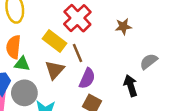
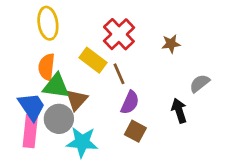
green triangle: (22, 64) -> (56, 86), size x1.5
brown triangle: (55, 70) -> (77, 100), moved

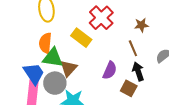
brown line: (119, 74) -> (133, 48), moved
black arrow: (179, 111) -> (138, 71), moved
brown square: (135, 131) -> (129, 88), moved

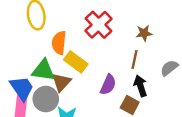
yellow rectangle: (81, 38) -> (76, 62), moved
orange semicircle: (45, 43) -> (59, 43), moved
brown line: (133, 48) -> (134, 59), turned 35

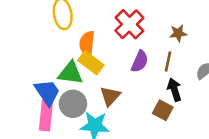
yellow rectangle: (76, 62) -> (91, 63), moved
brown triangle: (61, 82) -> (110, 96), moved
purple semicircle: (108, 85) -> (140, 61), moved

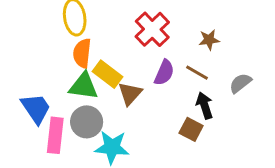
orange semicircle: (87, 43) -> (82, 53), moved
brown line: (168, 61) -> (197, 73), turned -72
blue trapezoid: (47, 92) -> (36, 108), moved
brown triangle: (110, 96) -> (130, 94), moved

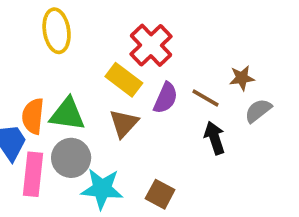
brown star: (209, 40) -> (242, 78), moved
orange semicircle: (82, 53) -> (33, 116), moved
yellow rectangle: (107, 74) -> (124, 80), moved
brown square: (191, 129) -> (160, 194), moved

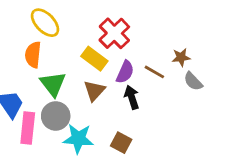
yellow ellipse: (57, 31) -> (45, 23), turned -36
gray semicircle: (258, 111) -> (193, 81), turned -95
green triangle: (67, 114) -> (53, 84), turned 44
orange semicircle: (33, 116) -> (33, 55), moved
black arrow: (215, 138) -> (132, 97), moved

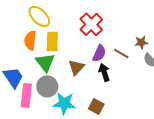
yellow rectangle: (94, 59) -> (52, 41), moved, turned 54

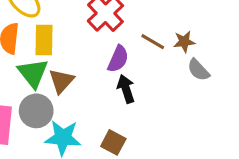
brown line: (121, 53) -> (153, 42), moved
brown triangle: (76, 67) -> (61, 81), moved

